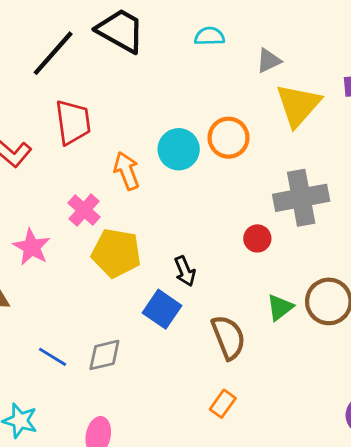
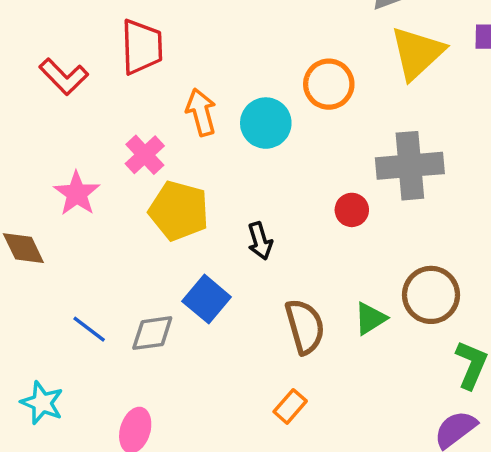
cyan circle: (179, 149) -> (266, 123), moved
green triangle: (280, 307) -> (370, 318), moved
blue square: (162, 309) -> (207, 299), moved

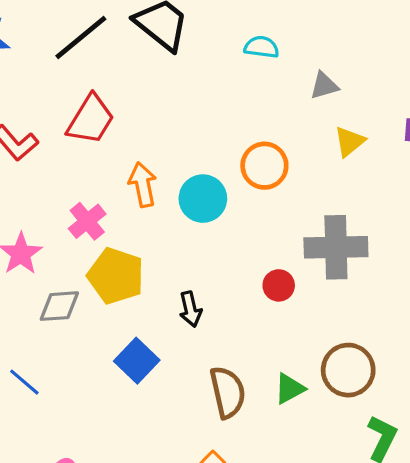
red trapezoid: (142, 47) -> (91, 119), turned 30
yellow triangle: (417, 53) -> (350, 142), size x0.6
gray diamond: (152, 333) -> (59, 306), moved

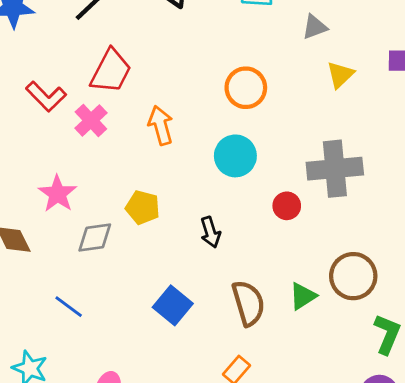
orange circle: (264, 166) -> (246, 88), moved
cyan circle: (203, 199) -> (235, 156), moved
pink cross: (87, 221) -> (91, 120), moved
yellow pentagon: (116, 276) -> (143, 207), size x0.7
blue square: (137, 361) -> (173, 305), moved

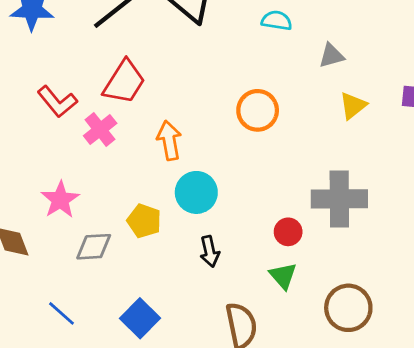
cyan circle: (235, 156) -> (196, 192), moved
green triangle: (303, 296) -> (283, 276), moved, turned -44
blue square: (173, 305) -> (140, 318), moved

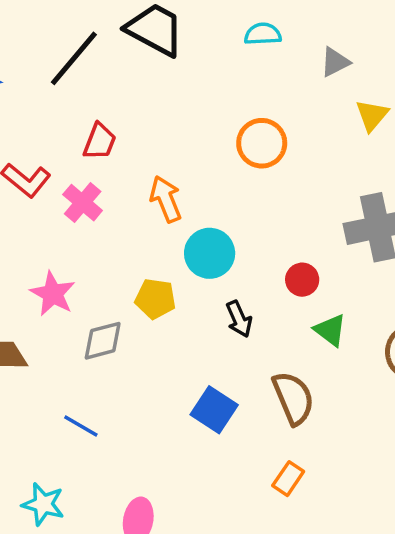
red trapezoid: (124, 82) -> (100, 141), size x0.7
red circle: (288, 232) -> (302, 280), moved
blue square: (140, 318) -> (214, 410), moved

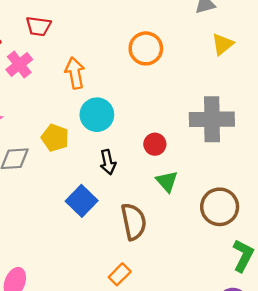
red trapezoid: (100, 141) -> (38, 26), turned 65
blue square: (214, 410) -> (82, 201), moved

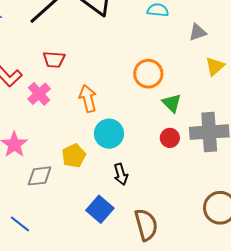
yellow pentagon: (55, 138) -> (74, 156), turned 30
red circle: (155, 144) -> (170, 138), moved
green triangle: (167, 181) -> (172, 103), moved

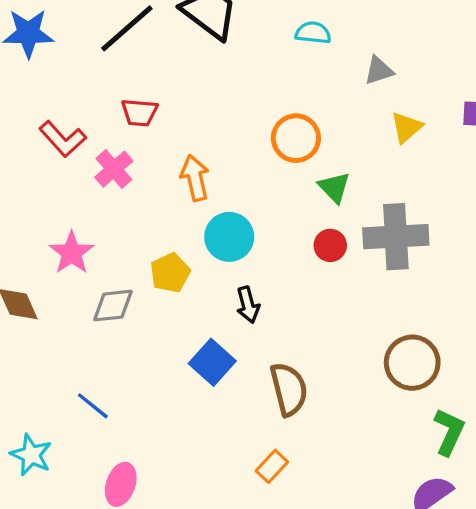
blue line: (20, 224) -> (93, 406), moved

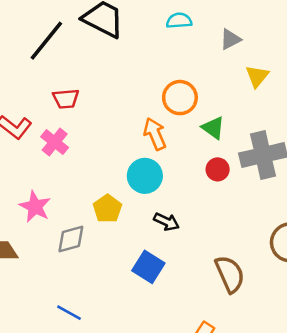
orange arrow: (195, 178) -> (155, 134), moved
black arrow: (248, 305) -> (167, 222), turned -40
brown semicircle: (289, 389) -> (230, 274), moved

